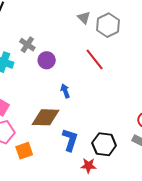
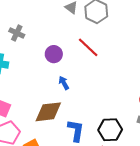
gray cross: (27, 45) -> (17, 33), moved
purple circle: (47, 60) -> (54, 54), moved

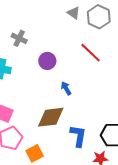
purple circle: (54, 54) -> (47, 61), moved

